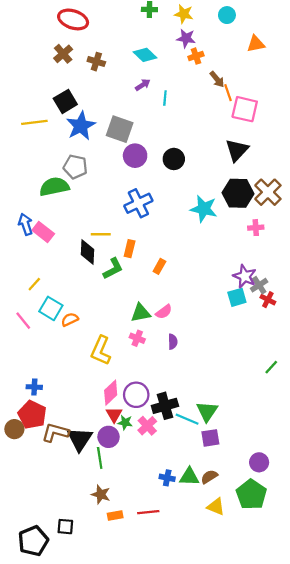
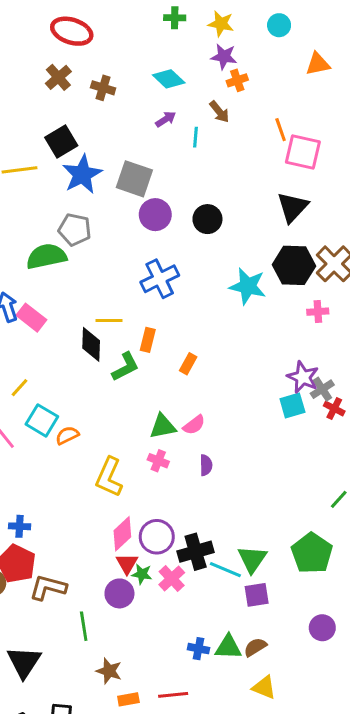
brown arrow: (217, 79) -> (219, 112), moved
black triangle: (80, 439) -> (24, 662), moved
green line: (100, 458) -> (84, 626), moved
green pentagon: (251, 494) -> (312, 553), moved

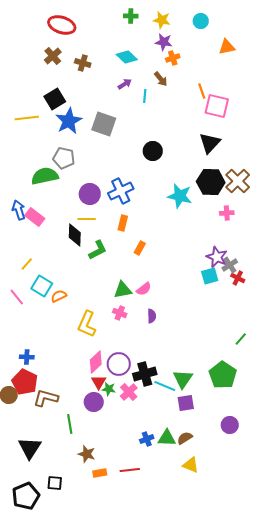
purple circle: (155, 215) -> (90, 194), moved
orange rectangle: (148, 340) -> (123, 223), moved
blue cross: (199, 649) -> (147, 439), turned -32

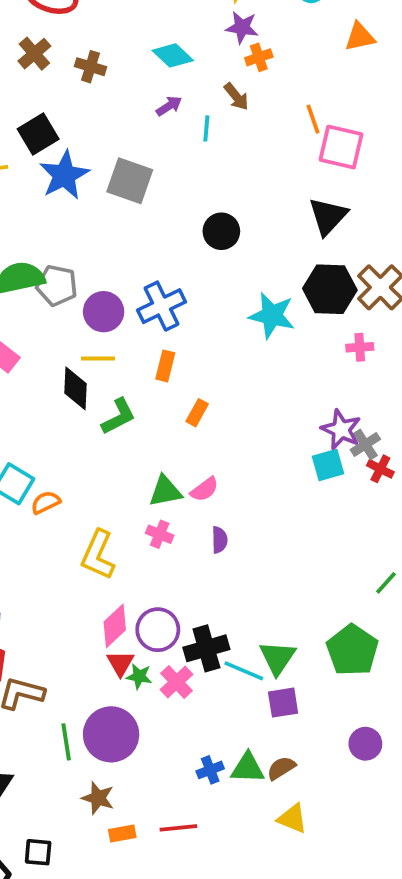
gray pentagon: (64, 158) -> (57, 285), moved
purple circle: (94, 402) -> (111, 734), moved, size x1.5

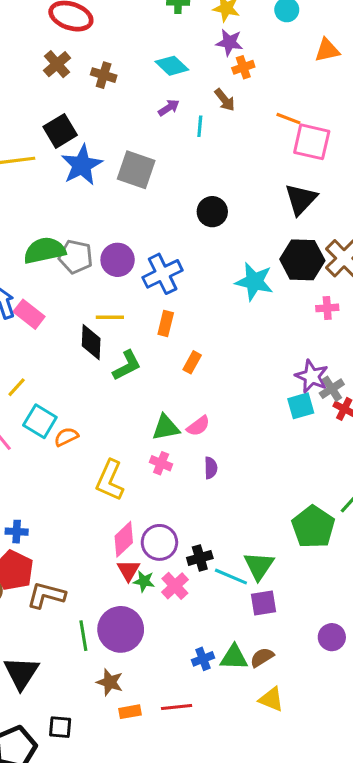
orange line: (313, 119) -> (288, 119), turned -50
purple circle: (104, 312) -> (118, 260), moved
black cross: (206, 648) -> (200, 558), size x0.7
green pentagon: (352, 650) -> (313, 527), moved

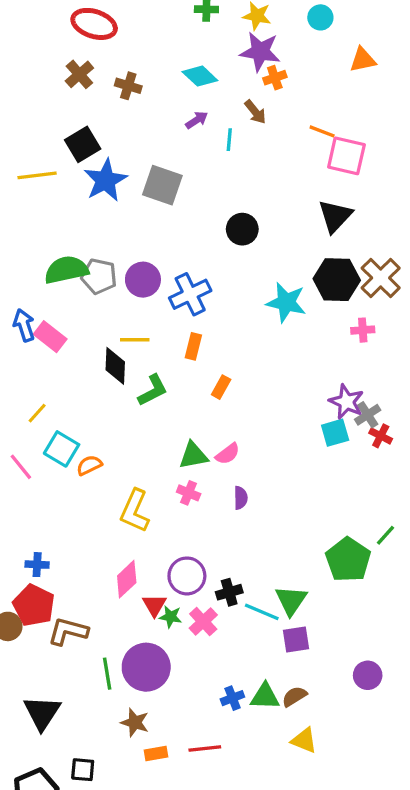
purple star: (229, 42) -> (260, 52), size x1.4
pink diamond: (124, 539) -> (127, 579), moved

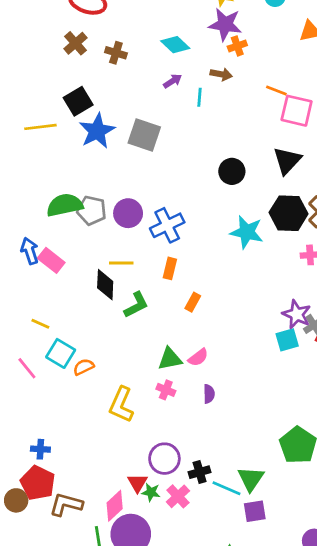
brown arrow: (255, 112) -> (221, 74), turned -40
black circle: (242, 229) -> (232, 171), moved
yellow line: (37, 413) -> (40, 324), turned 72
pink diamond: (127, 579) -> (115, 506), moved

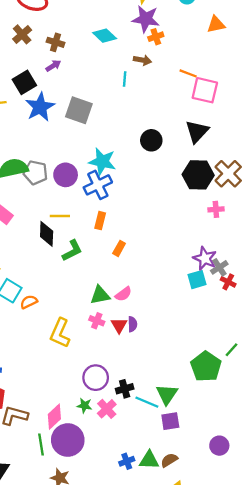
purple arrow: (173, 81) -> (53, 66), moved
cyan star: (247, 232) -> (102, 161), moved
red triangle: (137, 483) -> (119, 325), moved

